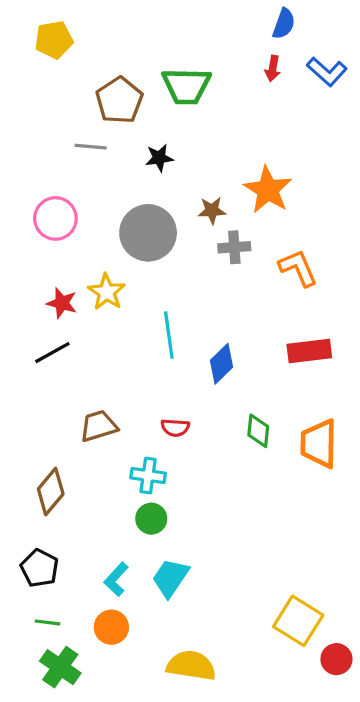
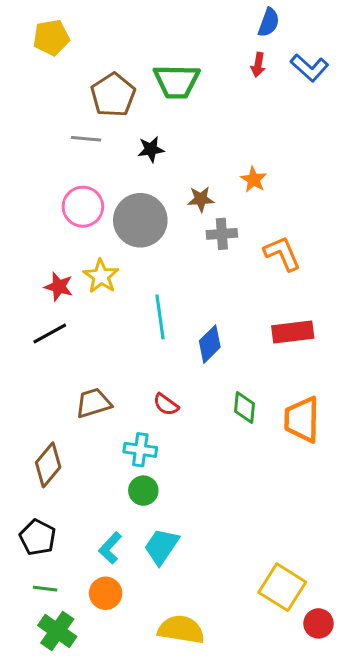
orange star: (268, 190) -> (254, 179), size x0.6
pink circle: (55, 218) -> (83, 207), moved
red semicircle: (175, 428) -> (166, 404), turned 32

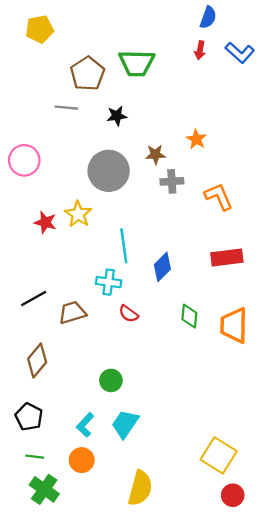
pink circle: (83, 207) -> (24, 160), moved
black line: (50, 334) -> (34, 298), moved
cyan cross: (140, 450) -> (109, 282), moved
red circle: (318, 623) -> (233, 495), moved
yellow semicircle: (181, 629) -> (140, 488), turned 96

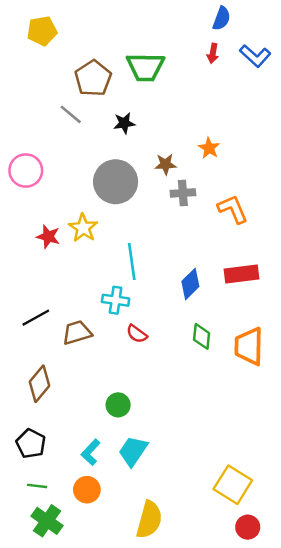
gray line: (66, 108) -> (71, 114), turned 35
blue diamond: (162, 267) -> (190, 284), moved

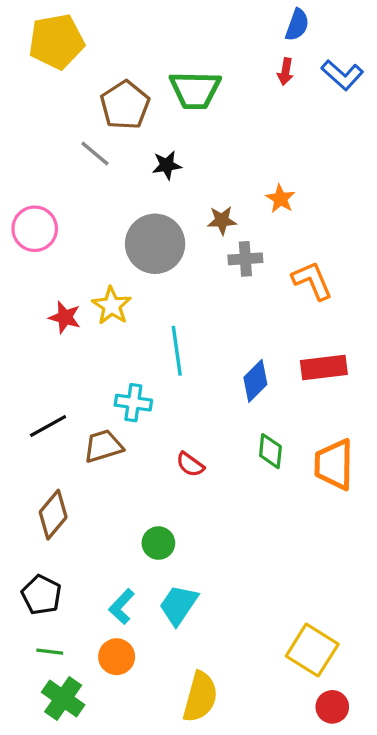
yellow pentagon: (42, 31) -> (56, 42), size x1.4
cyan cross: (116, 300) -> (133, 403), moved
red semicircle: (137, 334) -> (190, 464), moved

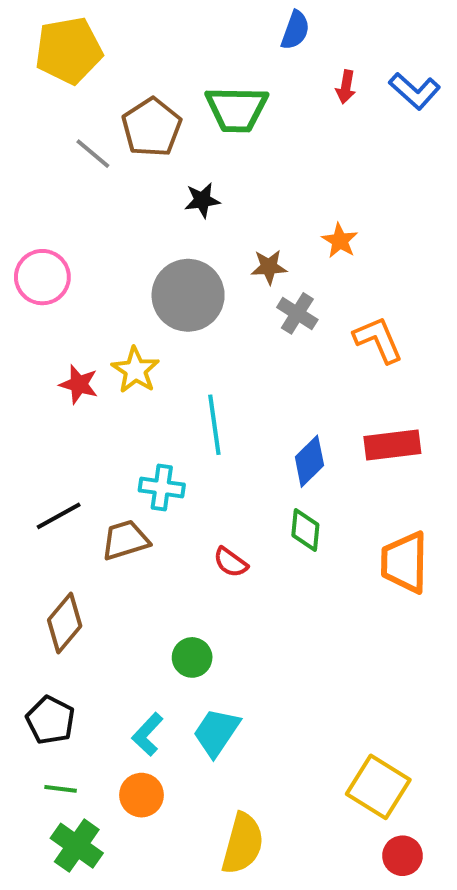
blue semicircle: (297, 25) -> (295, 30), moved
gray line: (95, 154) -> (93, 154), moved
gray cross: (245, 259) -> (297, 313), turned 36
green diamond: (270, 451) -> (305, 530), moved

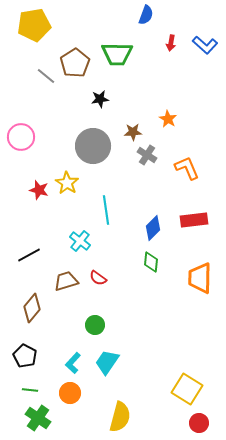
cyan cross: (162, 487) -> (80, 241), turned 30
brown trapezoid: (125, 540) -> (66, 281), moved
red semicircle: (231, 562) -> (98, 278), moved

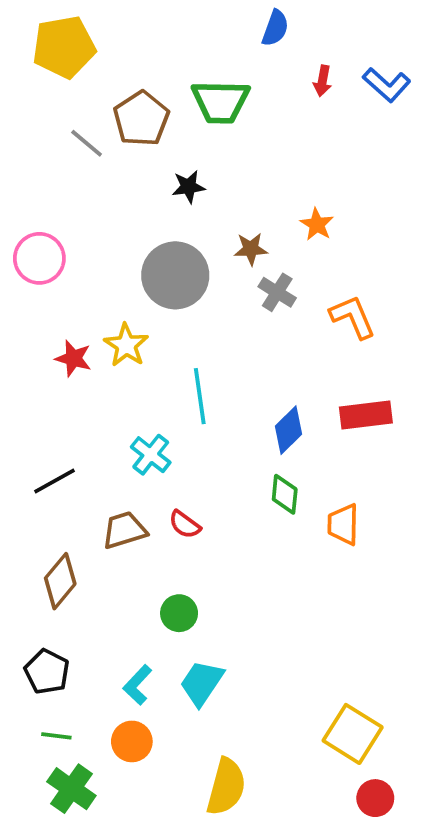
orange trapezoid: (200, 278) -> (343, 524), moved, size x0.7

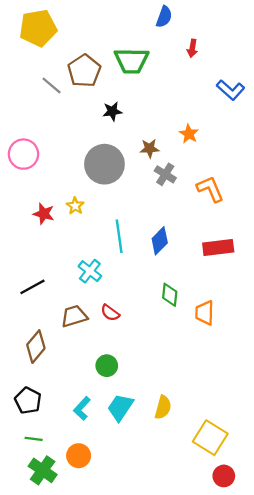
blue L-shape: (387, 85) -> (231, 90), moved
yellow star: (126, 345) -> (75, 206), size x0.7
blue diamond: (288, 430) -> (160, 241), moved
orange circle: (132, 741) -> (79, 456), moved
yellow semicircle: (226, 787) -> (163, 407), moved, size x0.7

